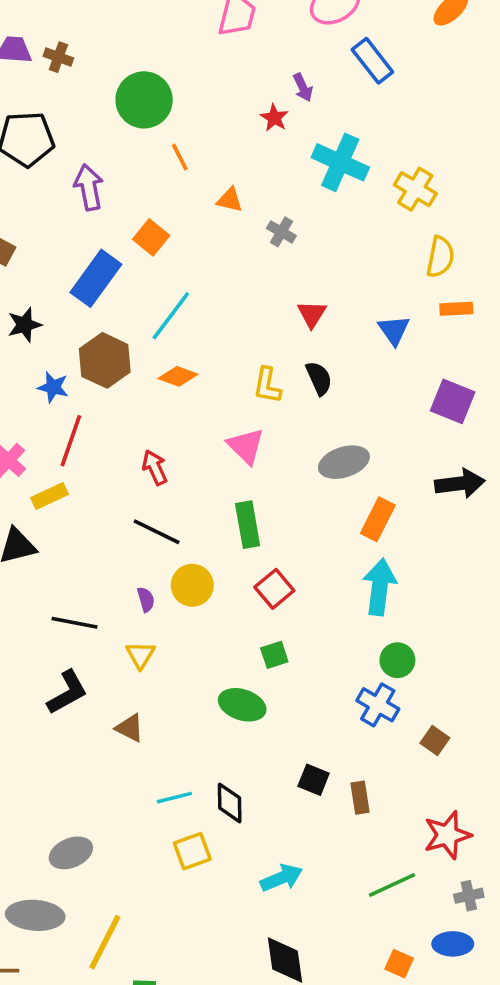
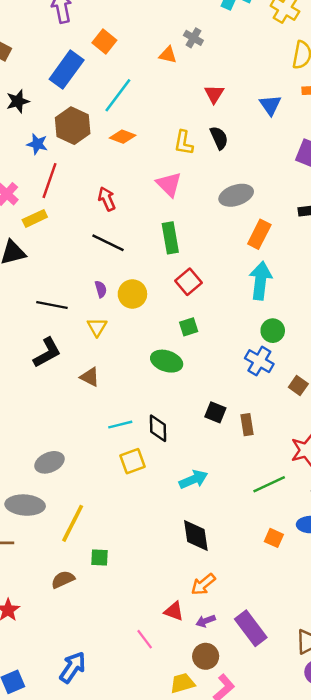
orange triangle: (230, 200) -> (168, 55), moved
yellow circle: (192, 585) -> (132, 294), moved

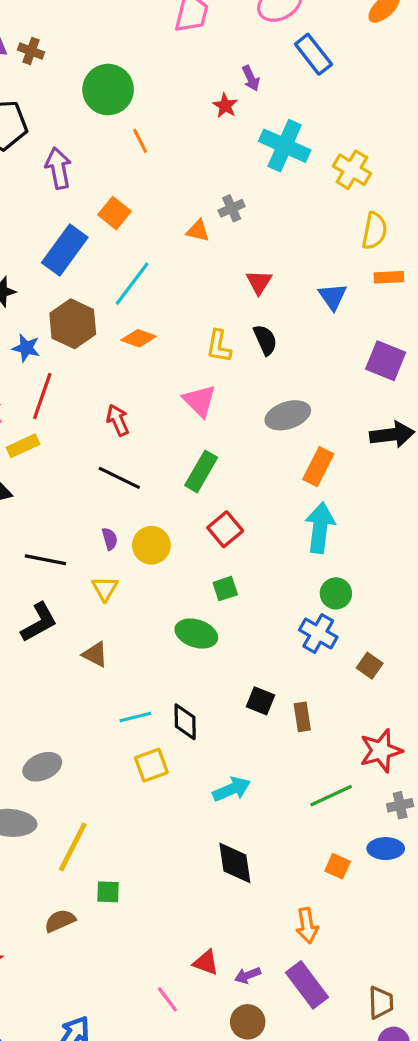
gray cross: (193, 38) -> (232, 208), turned 36
green rectangle: (170, 238) -> (201, 471), turned 40
orange arrow: (203, 584) -> (307, 926), moved, turned -60

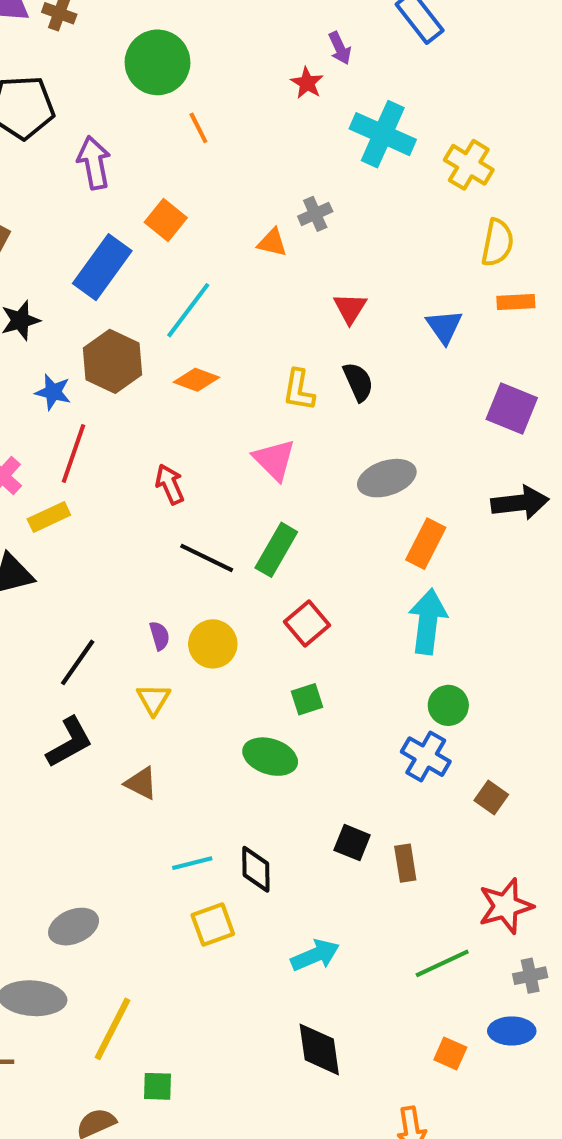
black line: (119, 478) -> (207, 558), moved
black line: (45, 560) -> (78, 662), turned -66

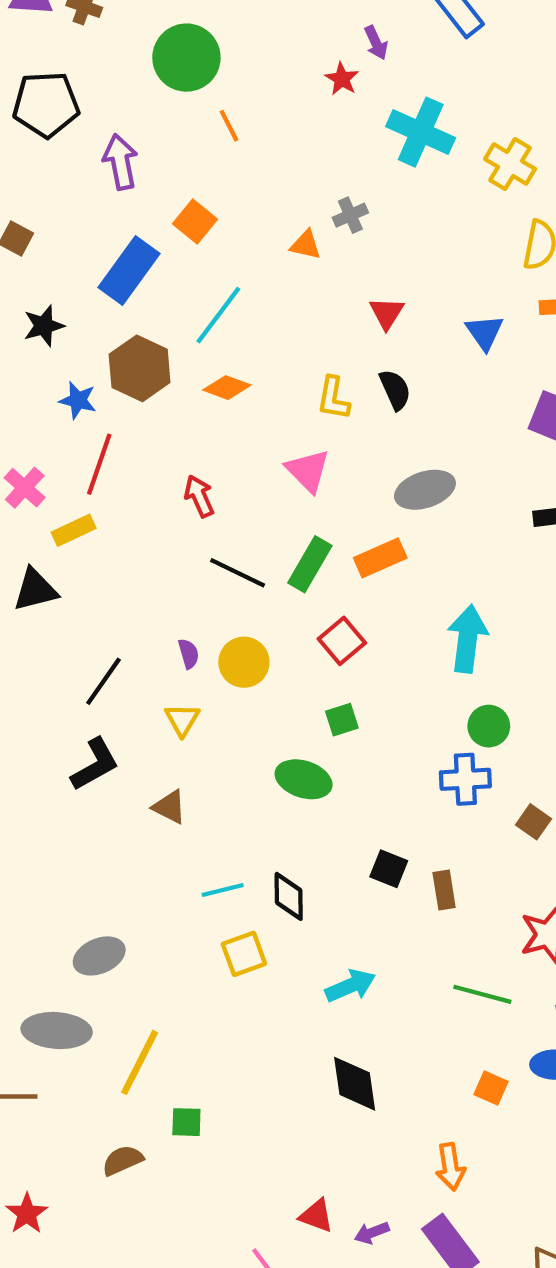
orange rectangle: (426, 544) -> (380, 558), moved, turned 39
blue cross: (426, 757) -> (465, 779), turned -33
green line: (442, 963) -> (482, 994), turned 40

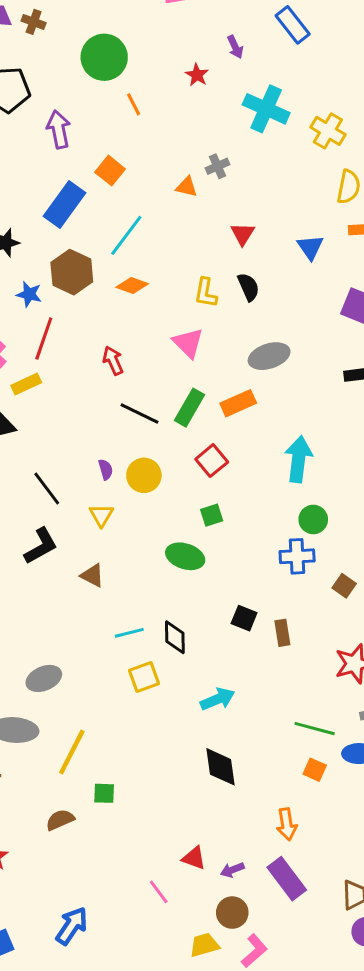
red star: (342, 79) -> (197, 75), moved
black line: (103, 681) -> (47, 489), turned -72
green line: (482, 994) -> (315, 729), moved

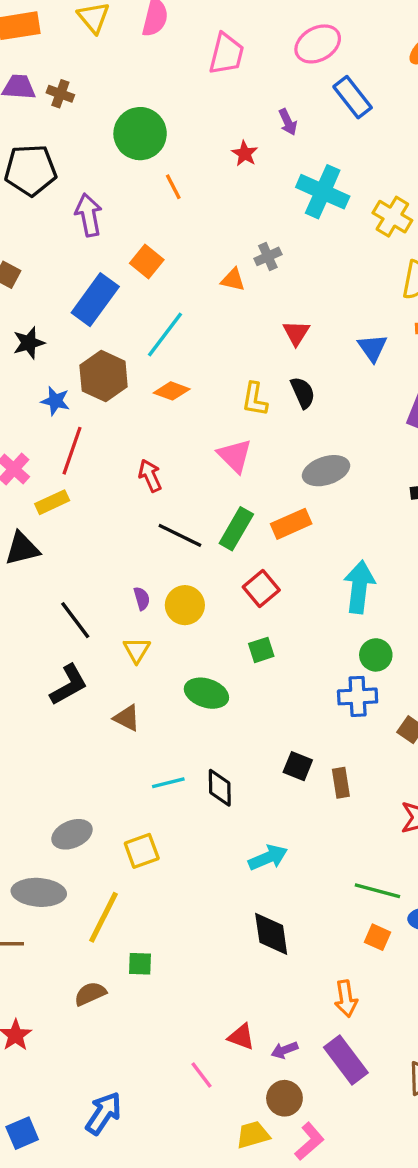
green ellipse: (185, 556) -> (206, 693), moved
yellow square: (144, 677) -> (142, 851), moved

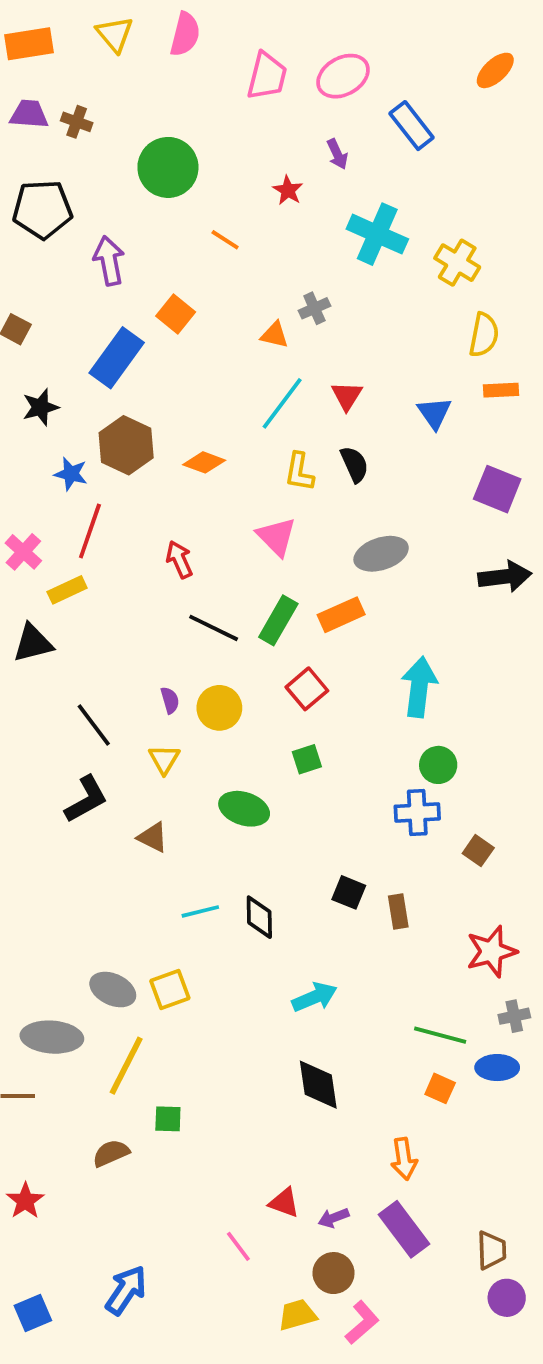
pink ellipse: (318, 44) -> (343, 76), moved
orange line: (173, 187) -> (225, 240), moved, turned -30
cyan line: (165, 335) -> (282, 403), moved
gray ellipse: (72, 834) -> (113, 990), moved, turned 48

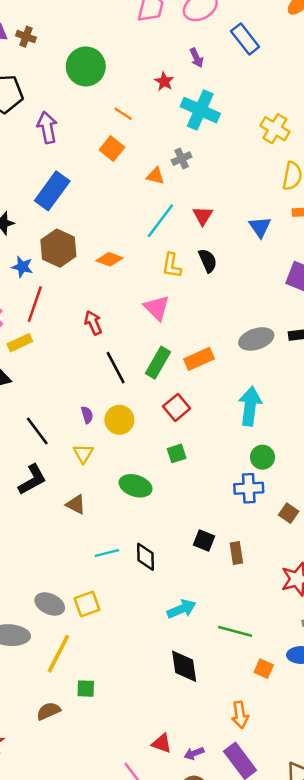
cyan cross: (377, 234) -> (200, 110), moved
orange square: (176, 314) -> (112, 149), moved
gray ellipse: (381, 554) -> (256, 339), moved
black line: (214, 628) -> (116, 368), turned 36
green line: (440, 1035) -> (235, 631), moved

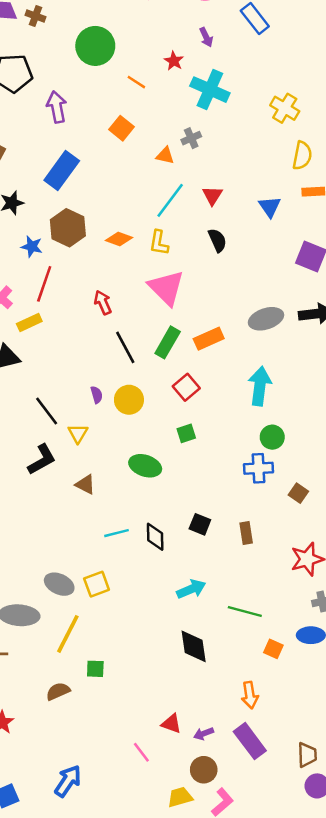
orange line: (123, 114) -> (136, 82), moved
yellow L-shape: (172, 266) -> (159, 243), moved
pink triangle: (157, 308) -> (166, 288), size x1.4
yellow triangle: (83, 453) -> (78, 433), moved
black square: (204, 541) -> (200, 524), moved

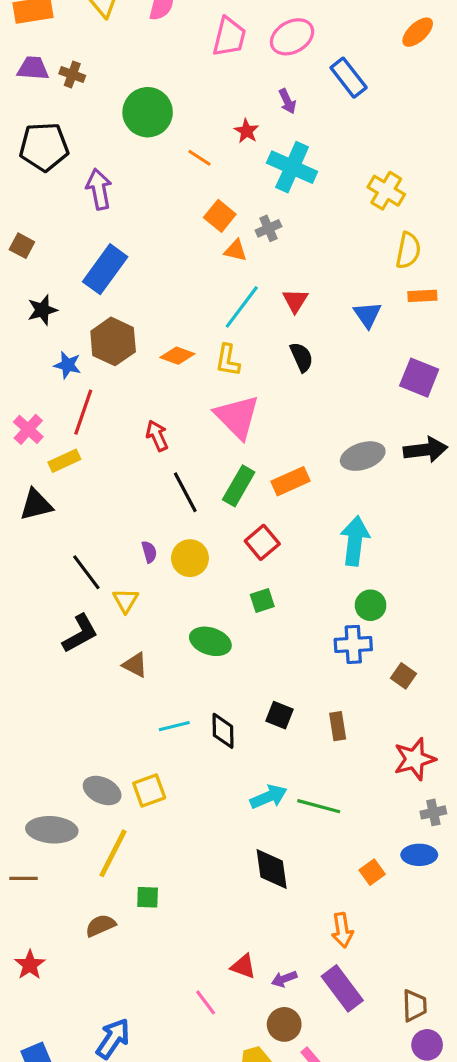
orange square: (121, 128) -> (220, 216), moved
green line: (245, 612) -> (319, 806), moved
orange square: (273, 649) -> (372, 872), turned 30

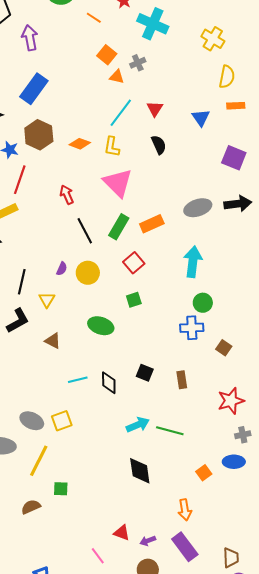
purple semicircle: (149, 552) -> (62, 269), turned 40
black line: (86, 572) -> (22, 282), turned 50

